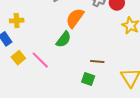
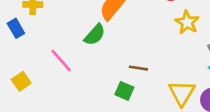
yellow square: (18, 58) -> (21, 81), moved

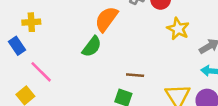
pink line: (61, 60) -> (41, 72), moved

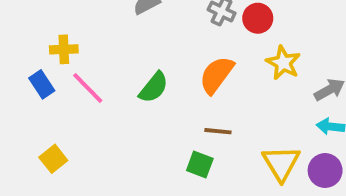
orange semicircle: (106, 19) -> (217, 75), moved
pink line: (41, 72) -> (88, 88), moved

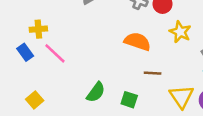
orange semicircle: (217, 75) -> (137, 41), turned 75
green semicircle: (154, 87) -> (96, 92), moved
brown line: (218, 131) -> (153, 73), moved

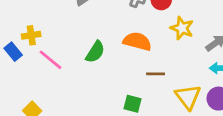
blue rectangle: (25, 52) -> (13, 52), moved
green semicircle: (96, 92) -> (95, 52), moved

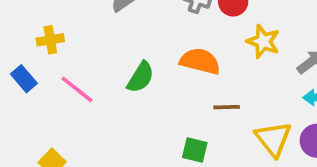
yellow cross: (31, 35) -> (50, 40), moved

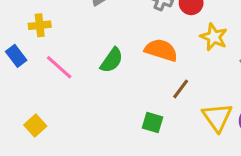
brown line: (227, 107) -> (181, 89), turned -55

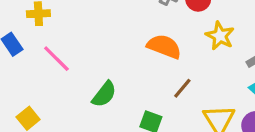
green semicircle: (112, 60) -> (104, 94), moved

